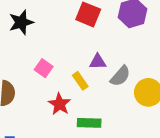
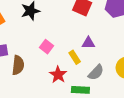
gray semicircle: (120, 76) -> (96, 72), moved

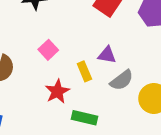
gray semicircle: (96, 72) -> (122, 80), moved

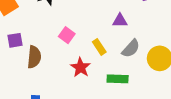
purple triangle: (107, 55) -> (120, 21), moved
green rectangle: (85, 118) -> (118, 79), moved

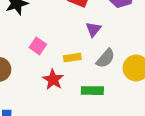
purple triangle: (120, 21) -> (93, 29), turned -49
yellow rectangle: (99, 47) -> (72, 58), turned -63

